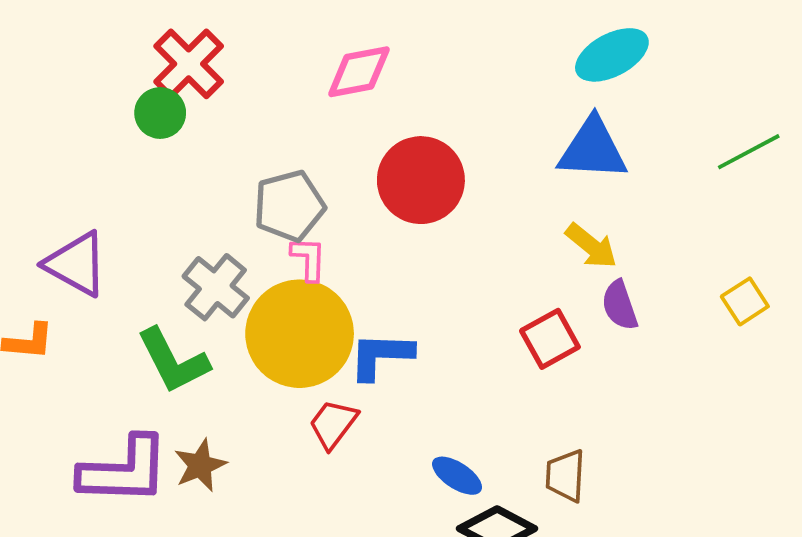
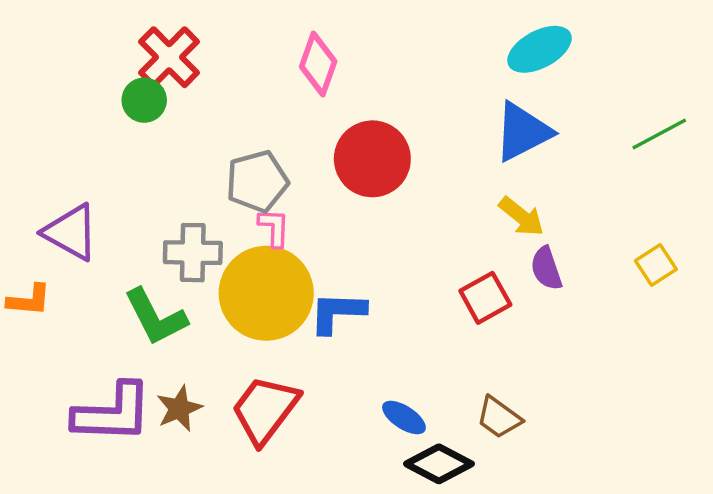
pink diamond: (359, 72) -> (318, 64), turned -60
blue triangle: (593, 149) -> (523, 132), turned -30
gray cross: (216, 287) -> (193, 253), turned -38
red trapezoid: (333, 424) -> (265, 410), moved, size x1.6
brown trapezoid: (565, 476) -> (499, 418), turned -57

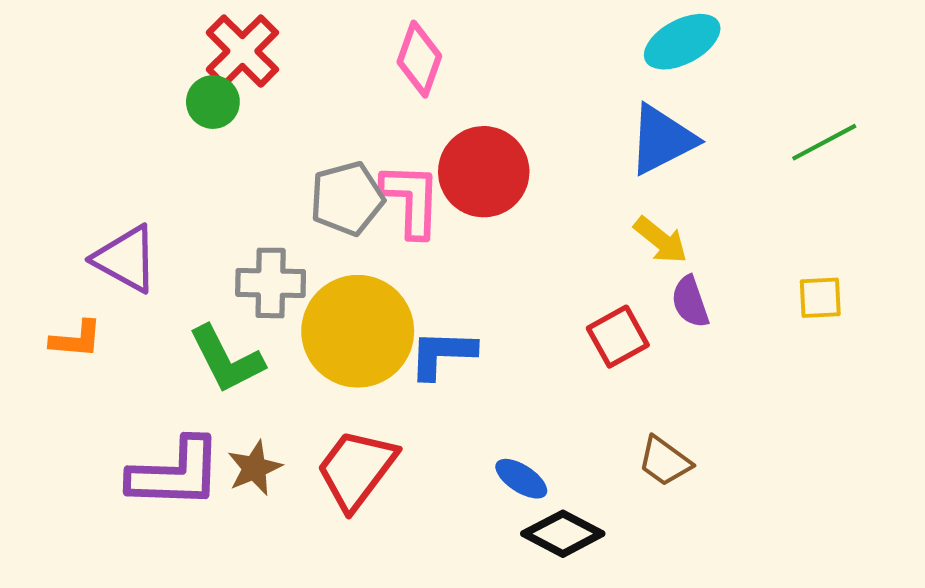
pink L-shape: (274, 228) -> (411, 200), moved, size x1.6
yellow square: (656, 265) -> (820, 298), turned 30
brown trapezoid: (499, 418) -> (665, 461), moved

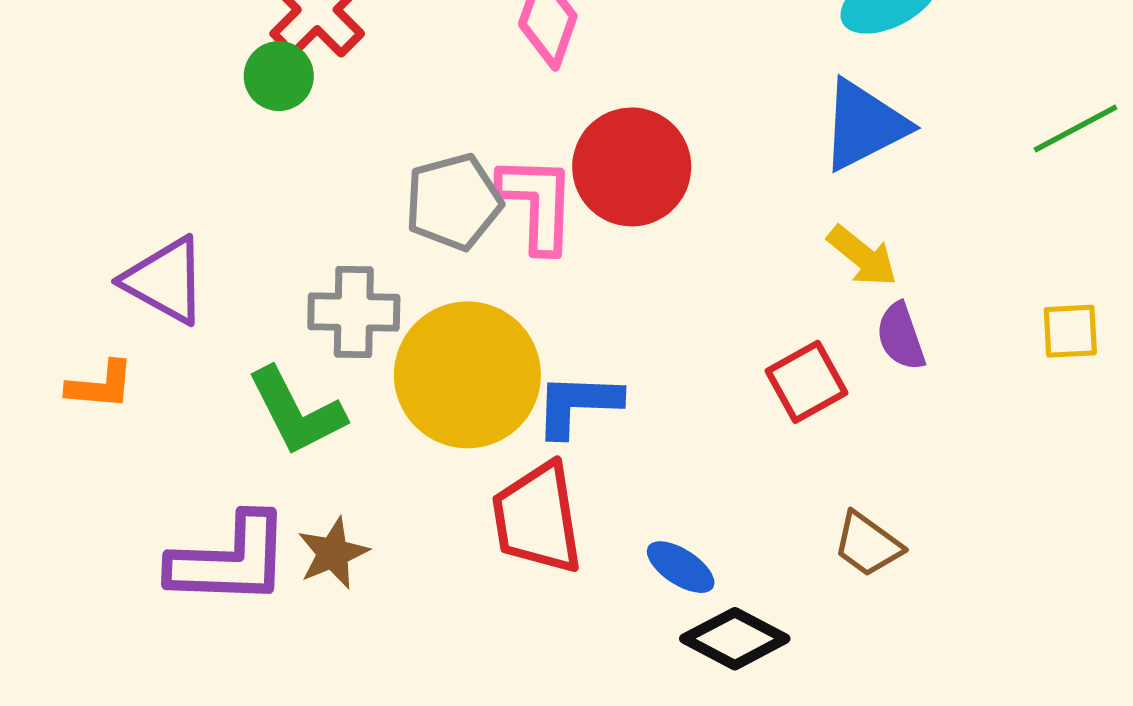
red trapezoid: (356, 469) -> (537, 518), moved, turned -46

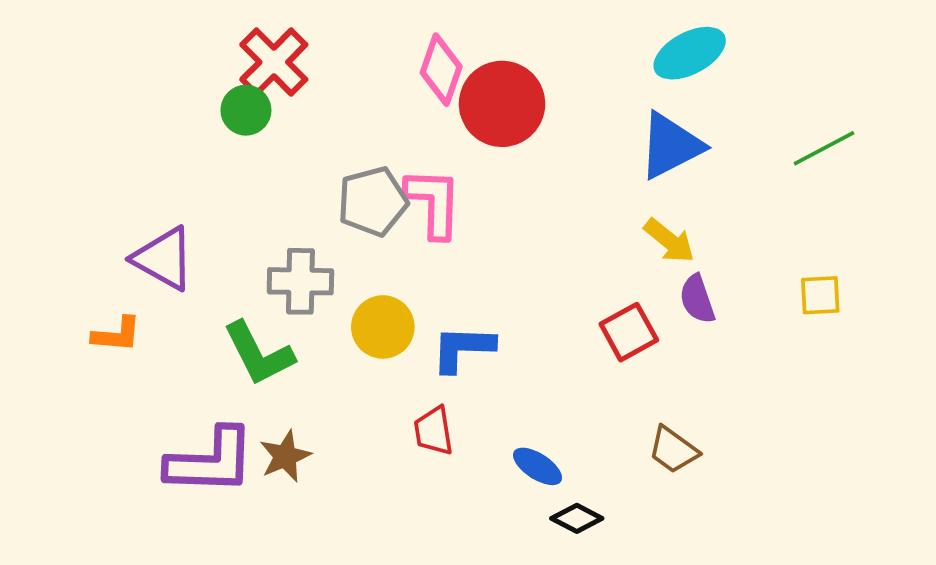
red circle: (632, 167) -> (502, 104), moved
yellow circle: (467, 375) -> (383, 327), size x0.6
red trapezoid: (537, 518) -> (434, 431), size x0.6
black diamond: (735, 639) -> (577, 518), size x0.7

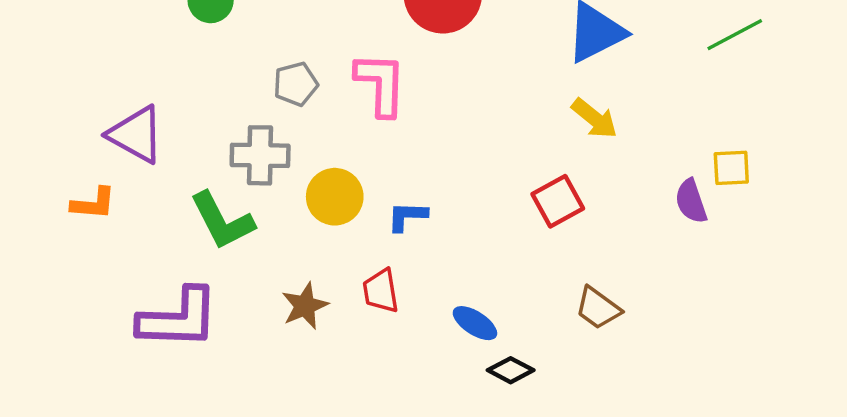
gray pentagon: (373, 201) -> (296, 84), moved, size x0.7
purple semicircle: (697, 299) -> (691, 201), moved
blue L-shape: (463, 349) -> (407, 216), size x0.7
brown star: (285, 456) -> (305, 306), moved

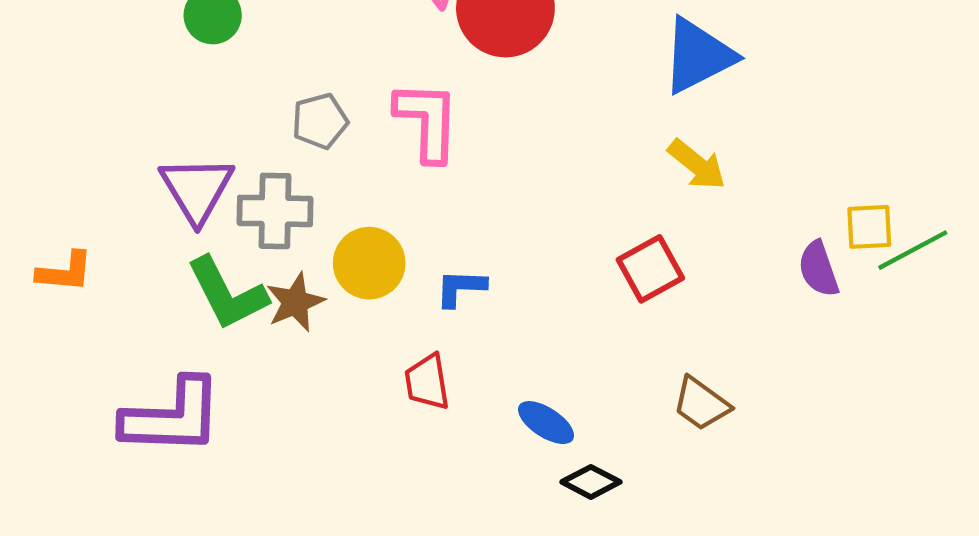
green line: (735, 35) -> (913, 250), moved
purple triangle: (136, 135) -> (197, 189), moved, turned 30
brown star: (305, 306) -> (295, 302), moved

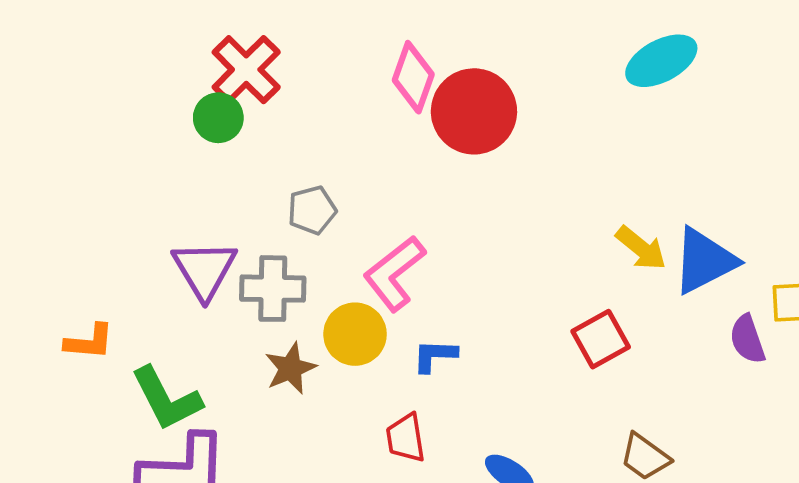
blue triangle: (698, 56) -> (704, 261), moved
pink L-shape: (427, 121) -> (394, 273), moved, turned -130
green L-shape: (227, 294) -> (166, 399), moved

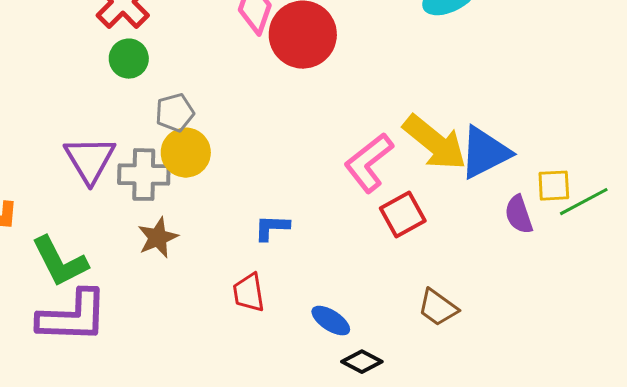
green circle: (218, 118) -> (129, 59), moved
yellow arrow: (641, 248) -> (435, 143), size x1.6
pink L-shape: (394, 273) -> (369, 163), moved
yellow circle: (355, 334) -> (186, 153), moved

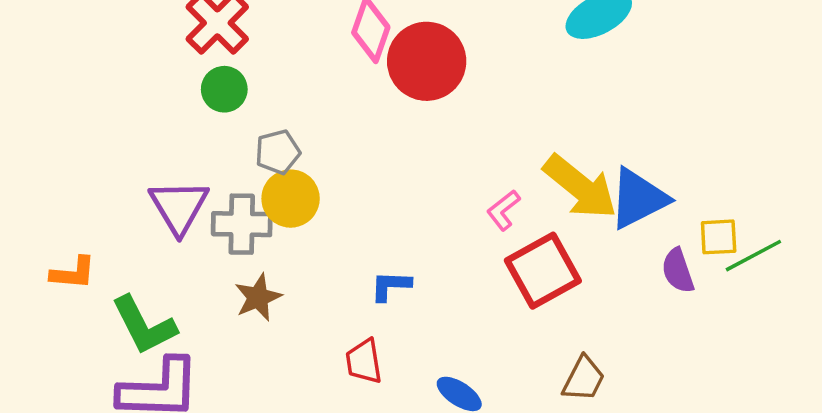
pink L-shape: (369, 163) -> (503, 210), size x0.6
red square: (403, 215) -> (543, 271), size x1.4
brown trapezoid: (438, 308) -> (584, 379), turned -99

